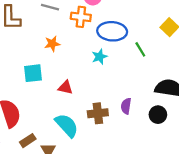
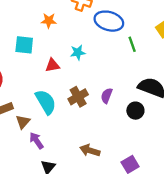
cyan star: (100, 57) -> (78, 52), moved
red triangle: (65, 87) -> (52, 65), turned -35
brown cross: (98, 113) -> (78, 97), turned -36

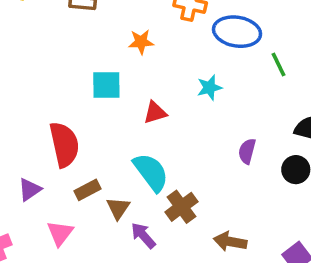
cyan star: (78, 52) -> (209, 88), moved
brown cross: (78, 97) -> (182, 207), moved

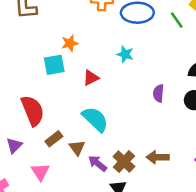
orange star: (141, 42) -> (70, 43), moved
green line: (278, 65) -> (177, 20), moved
cyan star: (209, 88) -> (125, 54), turned -30
brown cross: (182, 207) -> (124, 162), moved

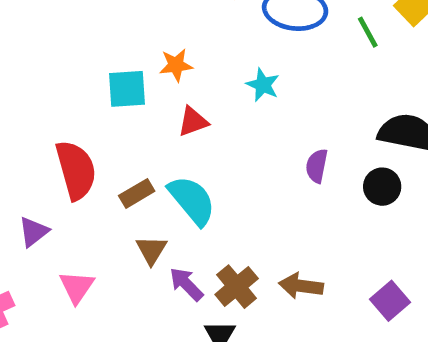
orange star: (70, 43) -> (176, 65), moved
brown rectangle: (54, 139) -> (137, 193), moved

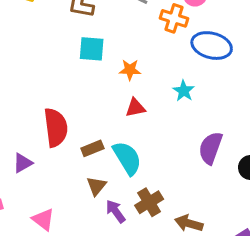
cyan square: (127, 89) -> (92, 49), moved
purple semicircle: (317, 166) -> (211, 148), size x1.5
pink triangle: (77, 287) -> (43, 219), moved, turned -35
brown cross: (237, 287) -> (149, 202), moved

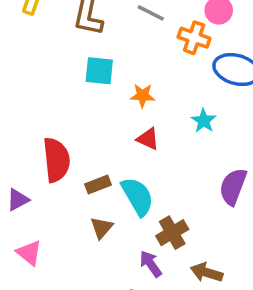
red triangle: (135, 108) -> (148, 139), turned 35
brown cross: (149, 202) -> (172, 233), moved
purple arrow: (116, 211) -> (151, 264), moved
pink triangle: (43, 219) -> (29, 253), moved

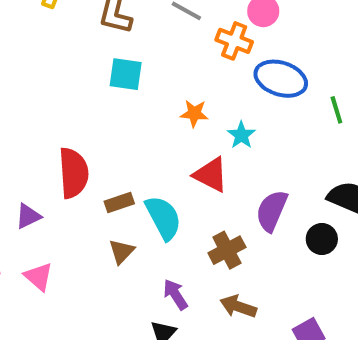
orange star: (143, 96) -> (194, 113), moved
red triangle: (148, 139) -> (211, 175), moved, size x1.4
brown cross: (172, 233) -> (227, 250), moved

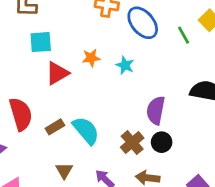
blue ellipse: (281, 79) -> (143, 23), turned 44
red triangle: (211, 175) -> (57, 73), moved, turned -45
black circle: (322, 239) -> (162, 142), moved
brown triangle: (122, 251) -> (64, 171), moved

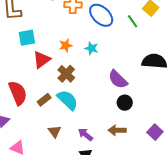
purple semicircle: (156, 110) -> (118, 79), turned -50
brown cross: (132, 143) -> (66, 74), moved

